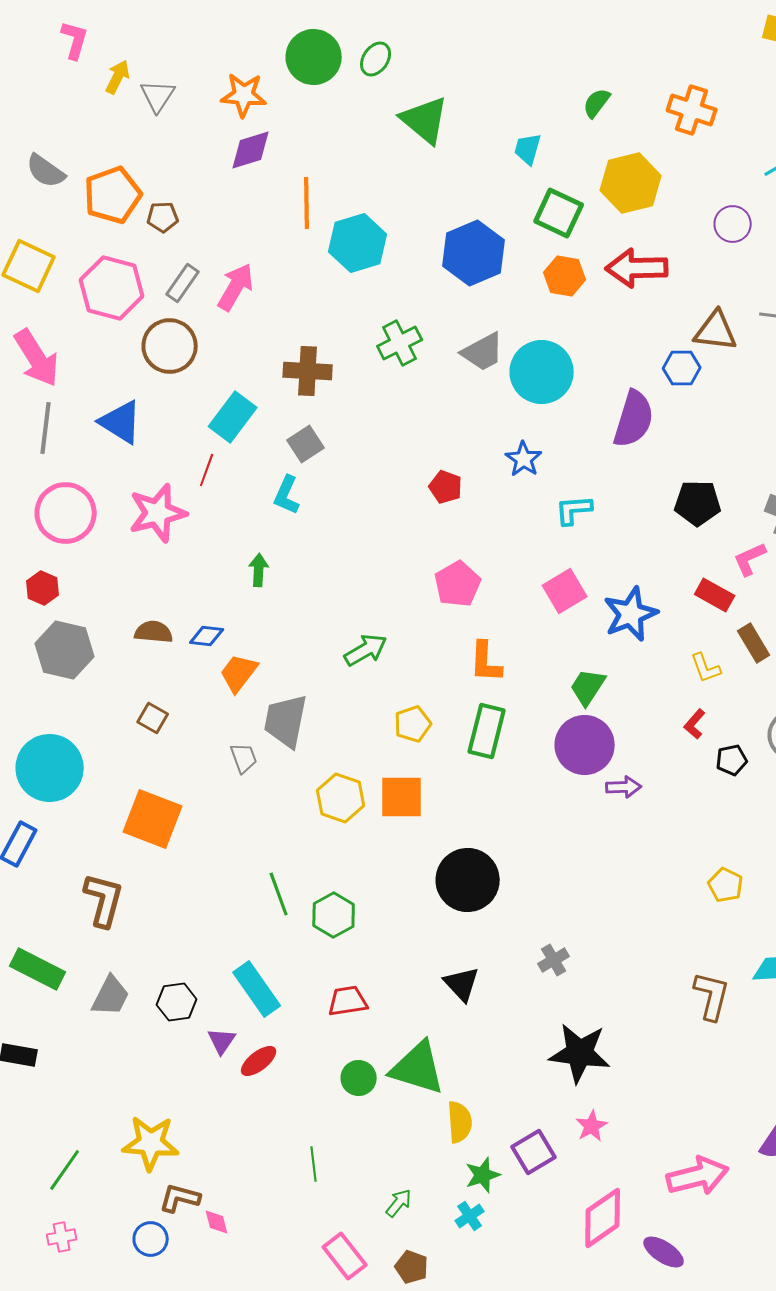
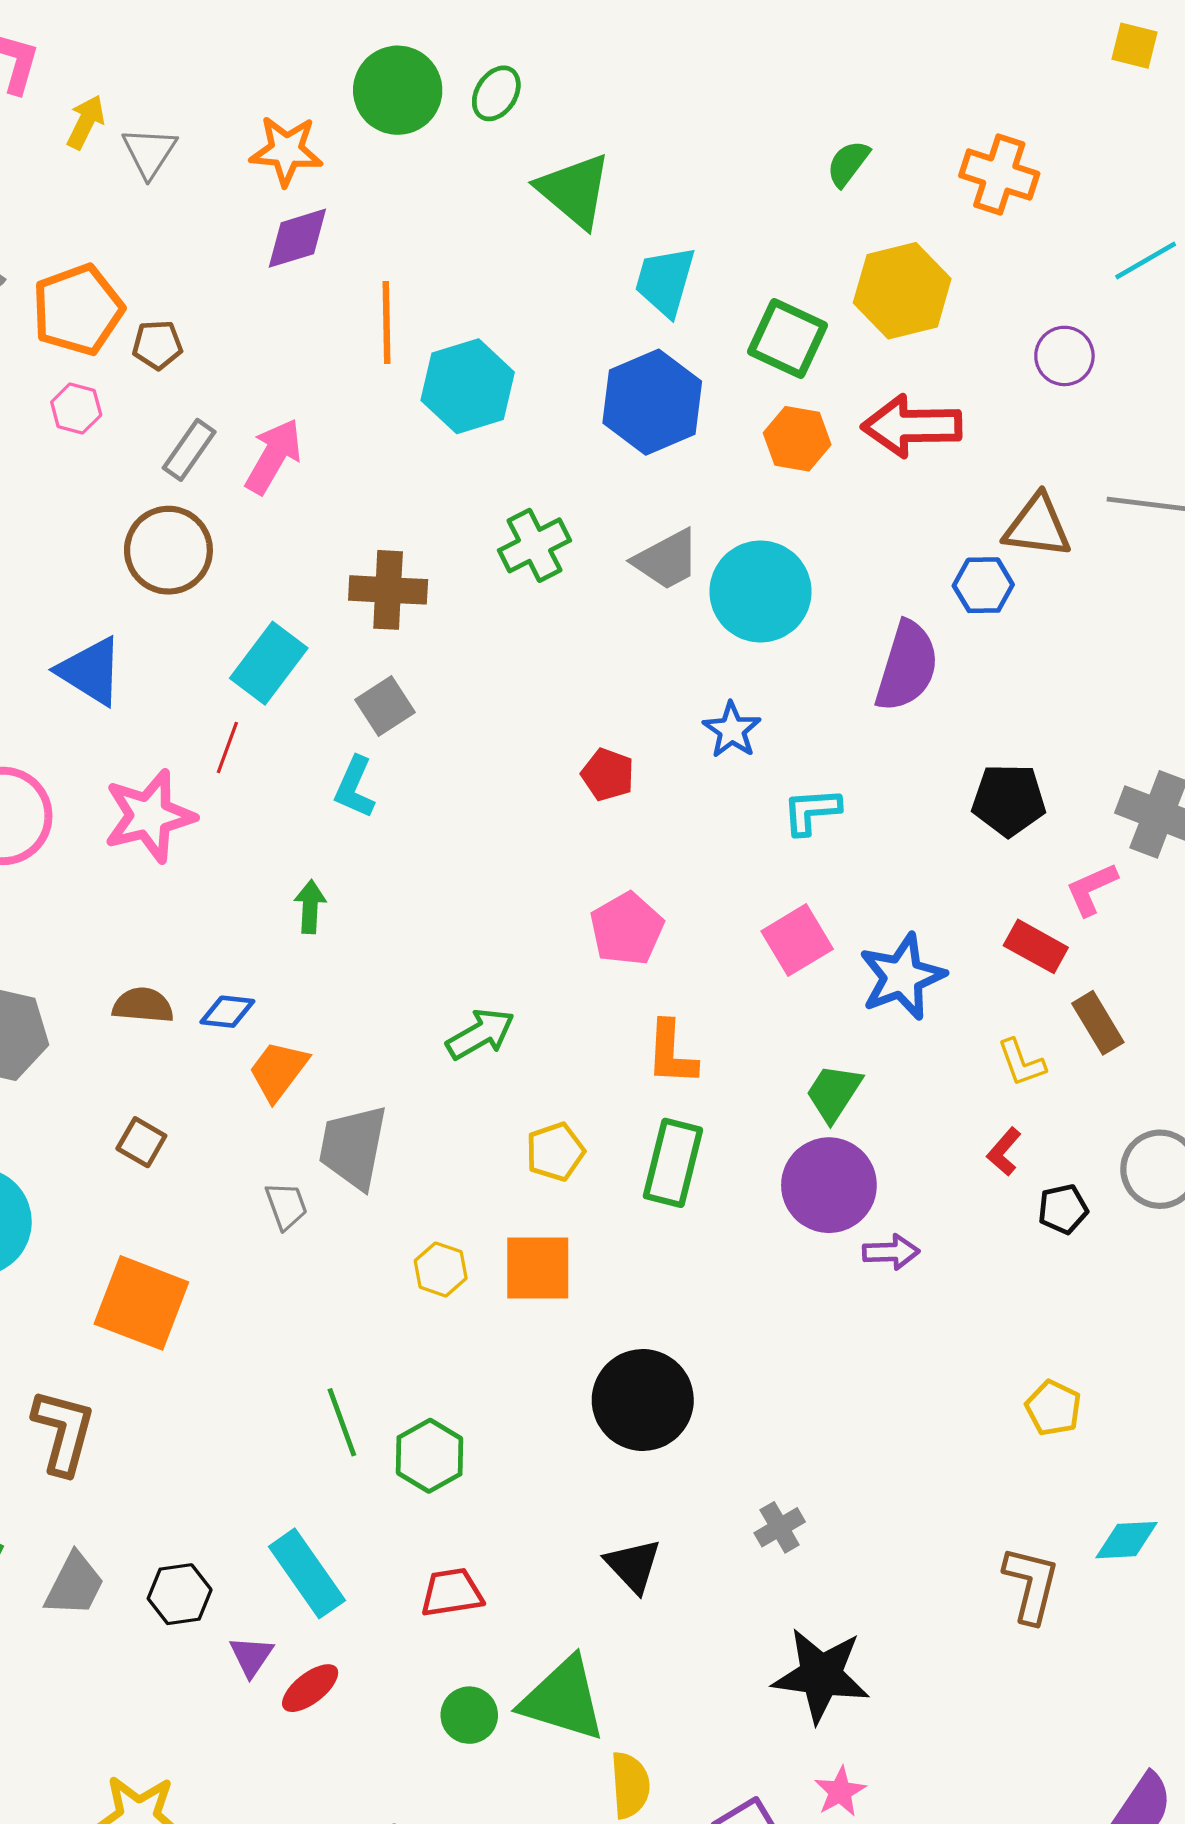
cyan trapezoid: (528, 149) -> (665, 281), moved, size x1.4
pink hexagon: (112, 288) -> (76, 408), moved, size x0.5
yellow hexagon: (341, 798) -> (441, 1269), size x0.7

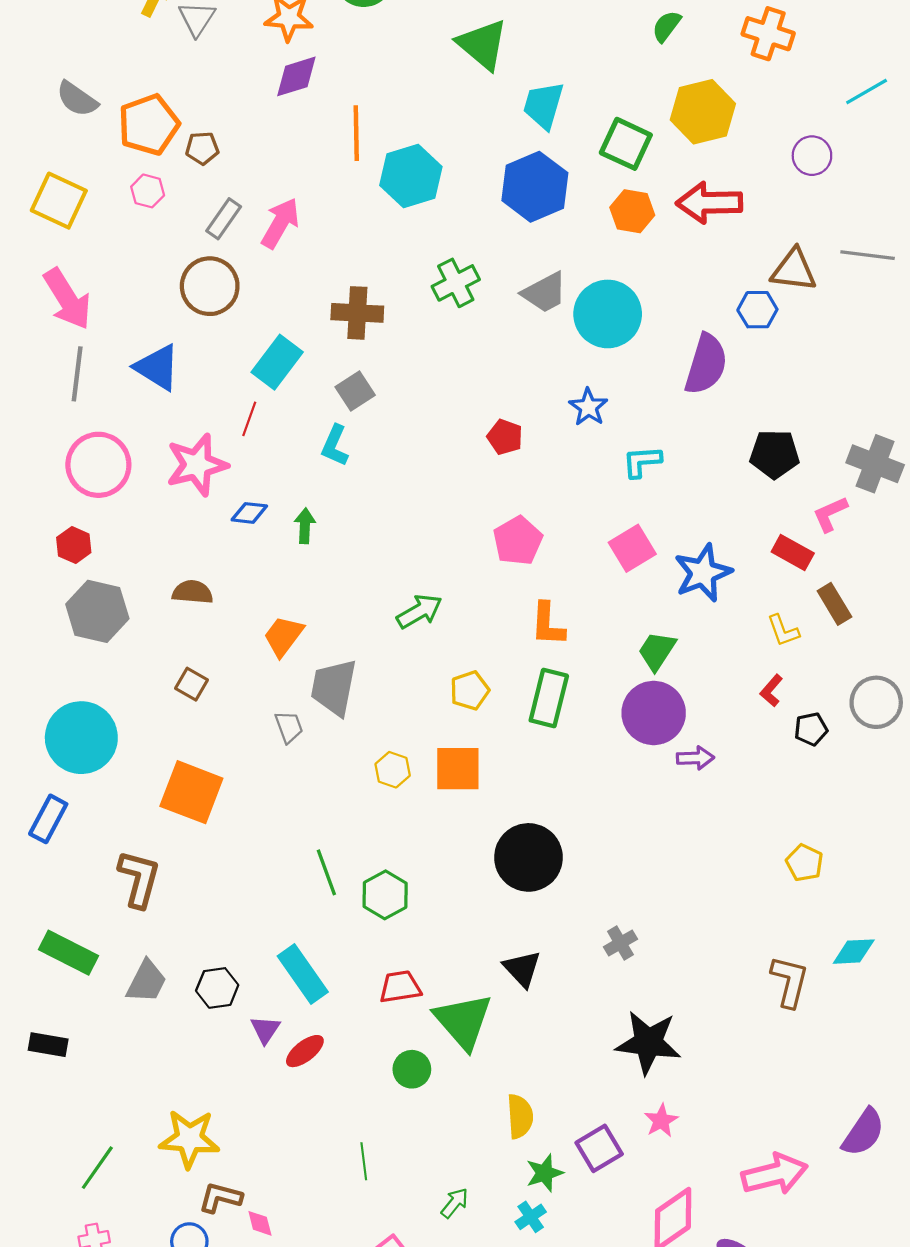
blue diamond: (227, 1012) -> (249, 513), moved
green triangle: (563, 1699) -> (463, 1021), moved, turned 32

